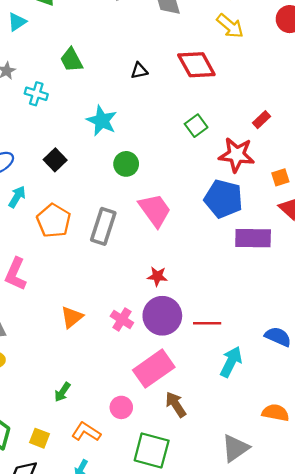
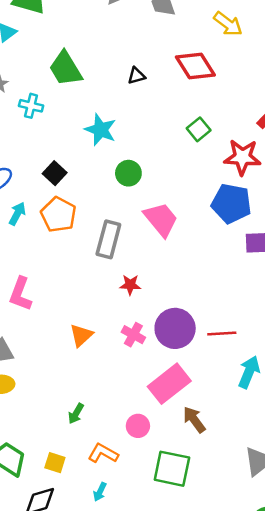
green trapezoid: (71, 60) -> (66, 69), size x1.4
orange pentagon: (54, 221) -> (58, 215), moved
red star: (157, 276) -> (130, 285), moved

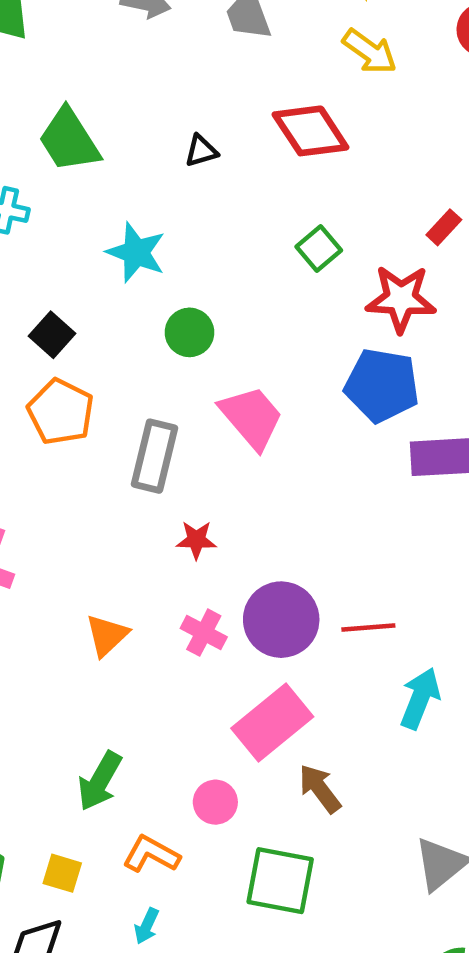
green arrow: (76, 414) -> (100, 781), size x1.5

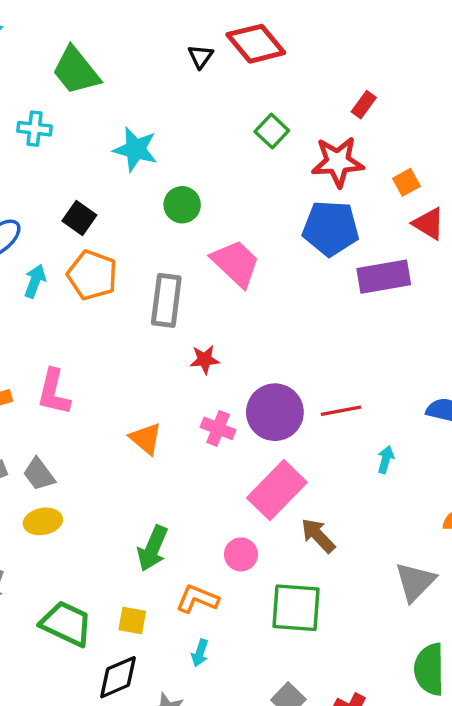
black triangle: (201, 151) -> (201, 56), moved, turned -32
orange triangle: (107, 635) -> (146, 439), turned -30
cyan arrow: (420, 698) -> (386, 459), size x0.6

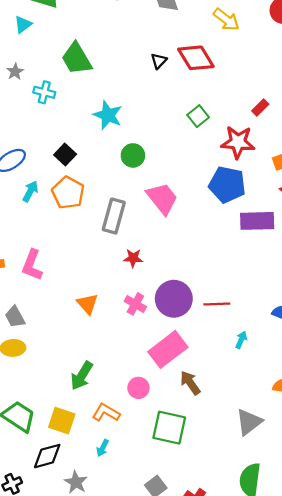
yellow square: (132, 621) -> (62, 421), size x1.4

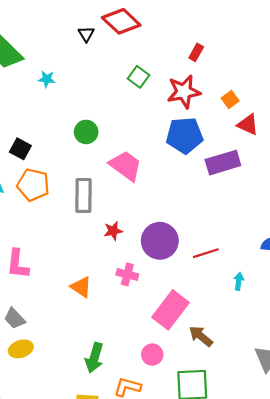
cyan star: (108, 115) -> (47, 79), moved, size x0.6
purple circle: (174, 299) -> (160, 241), moved

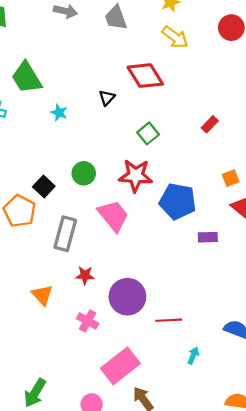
black triangle: (86, 34) -> (107, 98), moved
red star: (184, 92) -> (136, 176), moved
black square: (20, 149) -> (44, 187), moved
purple rectangle: (223, 163) -> (208, 237), size x0.6
orange triangle: (81, 287) -> (42, 295), moved

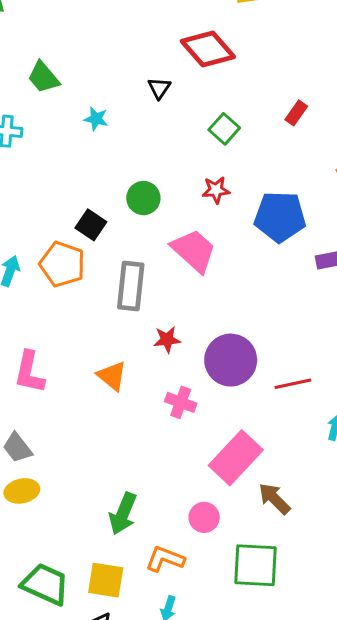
green trapezoid: (27, 78) -> (43, 77), size x0.7
red rectangle: (210, 124) -> (296, 113), moved
red star: (136, 176) -> (216, 190), size x0.6

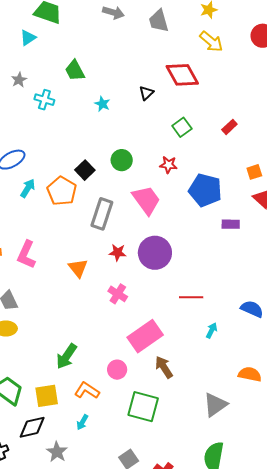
purple circle: (231, 360) -> (155, 253), moved
yellow square: (106, 580) -> (47, 396), turned -30

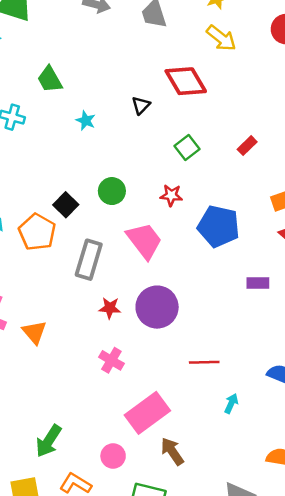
purple rectangle: (231, 224) -> (258, 283), moved
orange triangle: (78, 268) -> (34, 332), moved

